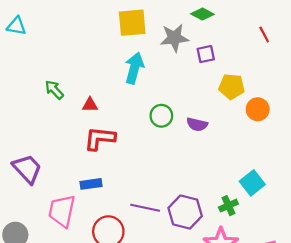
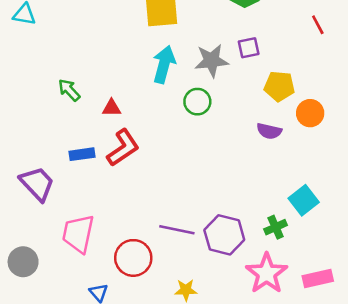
gray star: (174, 38) -> (211, 61), moved
green circle: (161, 116) -> (197, 102), moved
purple semicircle: (197, 124) -> (269, 131), moved
red L-shape: (100, 138) -> (123, 148), turned 140
blue rectangle: (91, 184) -> (82, 154), moved

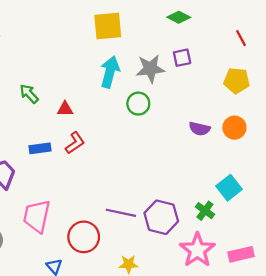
yellow pentagon: (279, 86) -> (237, 81), moved
orange circle: (310, 113) -> (234, 128), moved
red L-shape: (123, 148) -> (75, 143), size x0.7
green cross: (276, 227) -> (205, 211), turned -30

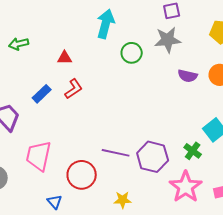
gray star: (150, 69) -> (168, 40), moved
green arrow: (29, 94) -> (19, 44), moved, turned -60
blue rectangle: (40, 148) -> (42, 94), turned -36

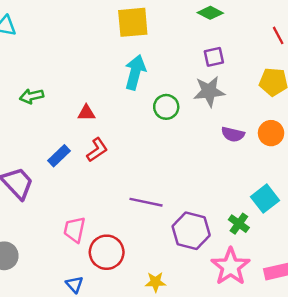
purple line: (116, 153) -> (146, 202), moved
pink trapezoid: (39, 156) -> (74, 230), moved, size x0.7

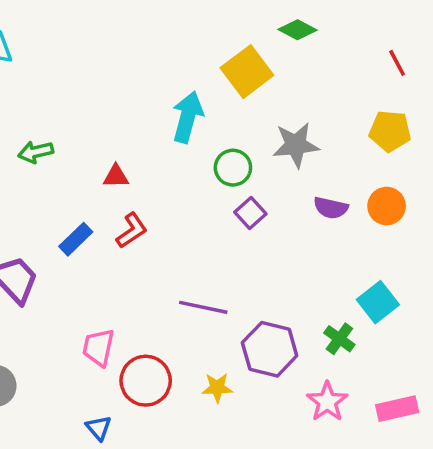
yellow square: (133, 22) -> (247, 72), moved, turned -32
purple square: (214, 57) -> (250, 213), moved, turned -30
pink star: (231, 267) -> (327, 402), size x0.7
yellow star: (155, 282) -> (217, 388), moved

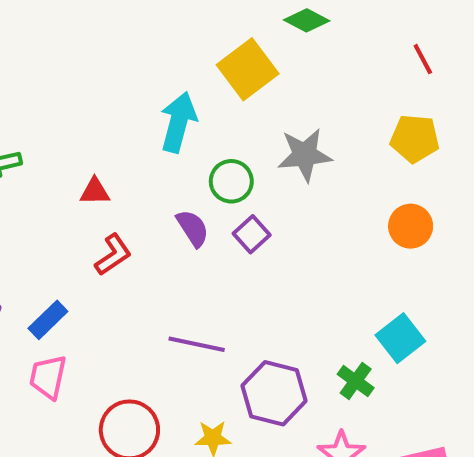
purple semicircle: (331, 208) -> (193, 228), moved, turned -136
blue rectangle: (76, 239) -> (48, 320), moved
pink trapezoid: (98, 347) -> (48, 377), moved

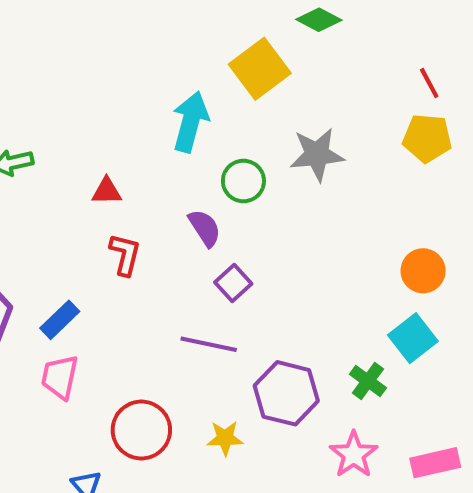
red line: (423, 59) -> (429, 83), moved
orange circle: (411, 226) -> (423, 271), moved
purple square: (252, 234) -> (233, 283), moved
red L-shape: (113, 255) -> (125, 254), turned -42

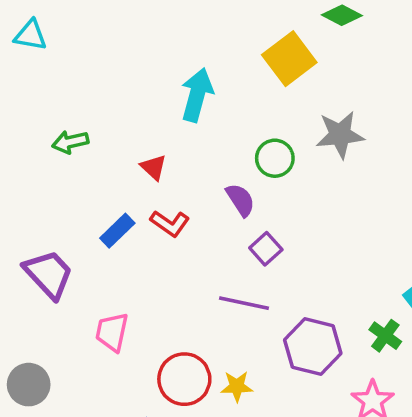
cyan arrow: (190, 122) -> (197, 95), moved
red triangle: (107, 191) -> (154, 167), turned 44
red L-shape: (125, 254) -> (170, 223), turned 111
blue rectangle: (60, 320) -> (117, 231), moved
yellow star: (225, 438) -> (237, 386), moved

